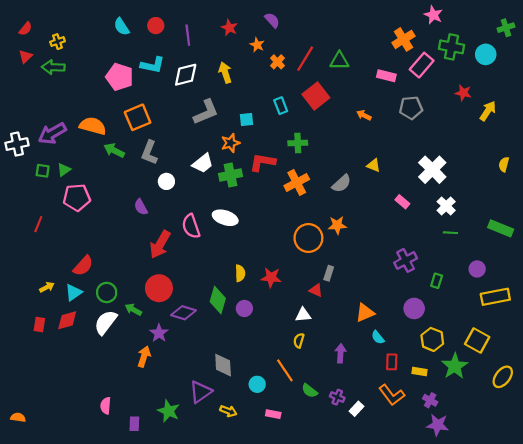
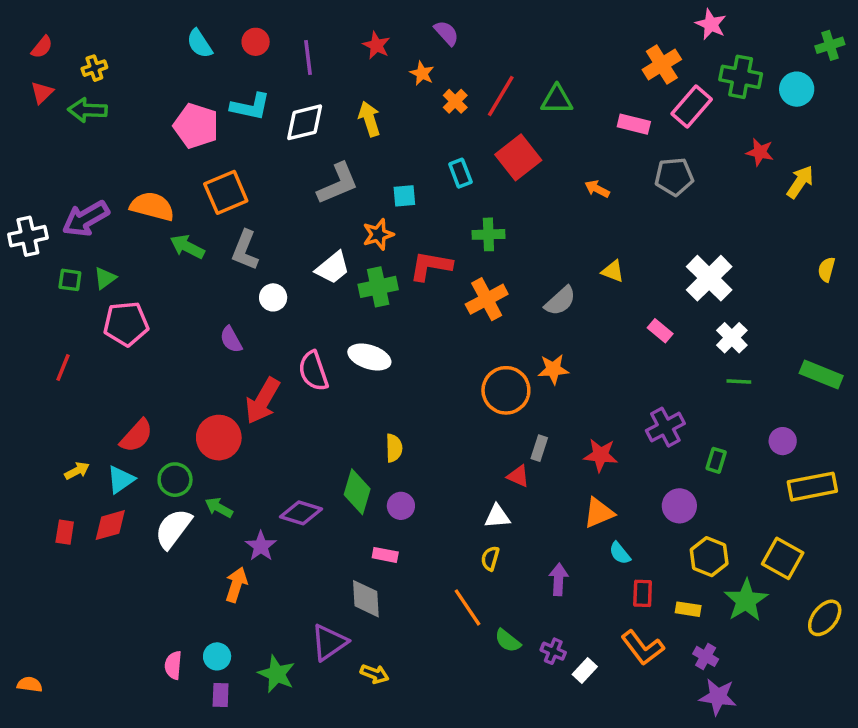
red star: (271, 278) -> (601, 455), moved
red circle: (159, 288) -> (219, 438), moved
cyan circle: (257, 384) -> (217, 656), moved
pink rectangle: (273, 414) -> (385, 555), moved

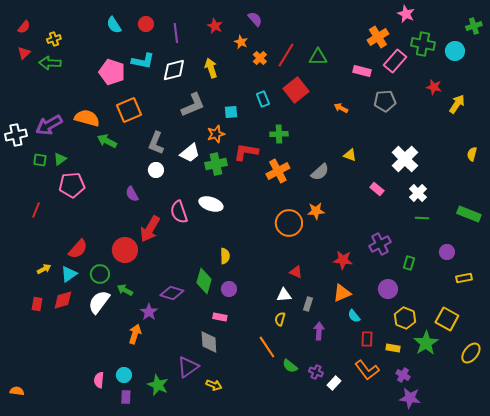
gray L-shape: (245, 250) -> (156, 143), moved
gray rectangle: (539, 448) -> (308, 304), moved
yellow rectangle: (812, 487) -> (464, 278), size x0.6

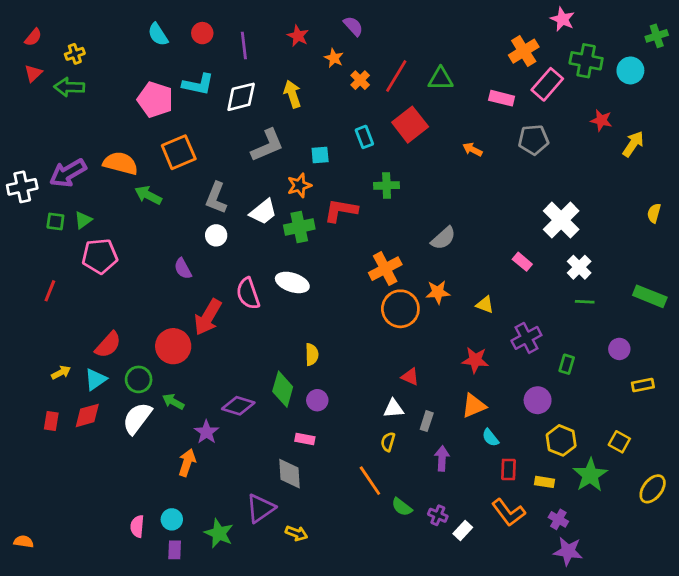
yellow triangle: (350, 155) -> (485, 305), moved
orange cross: (278, 171) -> (385, 269), moved
yellow square: (447, 319) -> (619, 442), size x0.7

